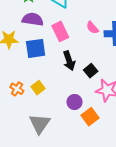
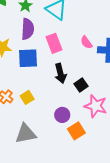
purple semicircle: (33, 19) -> (28, 29), turned 80
gray triangle: (40, 124) -> (26, 134), turned 40

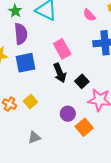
pink semicircle: (86, 42) -> (89, 15), moved
pink rectangle: (54, 43) -> (62, 49), moved
gray triangle: (26, 134) -> (34, 137), size x0.6

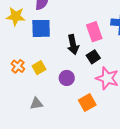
pink rectangle: (62, 49) -> (94, 32), moved
purple circle: (68, 114) -> (67, 78), moved

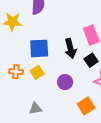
blue square: (41, 28) -> (39, 48), moved
orange cross: (18, 66) -> (16, 72), turned -32

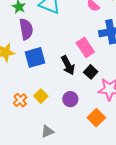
blue square: (39, 48) -> (35, 57), moved
orange cross: (16, 72) -> (20, 100), turned -32

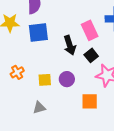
yellow square: (41, 96) -> (45, 80), moved, turned 32
orange square: (96, 118) -> (90, 101), turned 36

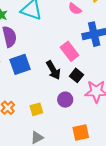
purple circle: (67, 79) -> (65, 100), moved
orange square: (90, 101) -> (81, 132), moved

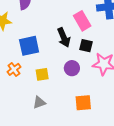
blue square: (20, 64) -> (29, 46), moved
black square: (76, 75) -> (86, 46), turned -32

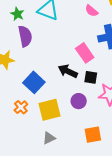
black arrow: (64, 37) -> (68, 71), turned 144
blue square: (29, 46) -> (34, 82), turned -30
yellow square: (42, 74) -> (49, 110), size x1.6

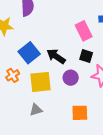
black arrow: (68, 71) -> (56, 56), moved

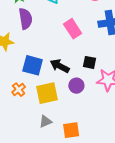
pink rectangle: (84, 31) -> (73, 29), moved
blue square: (29, 53) -> (33, 65), turned -30
orange square: (80, 113) -> (71, 130), moved

